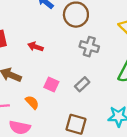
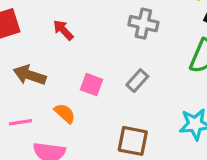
red arrow: (35, 47) -> (63, 30), turned 32

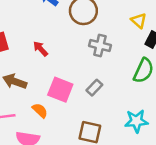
pink square: (91, 85) -> (60, 90), size x1.5

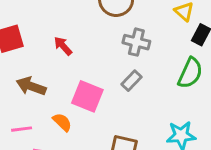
gray rectangle: (94, 88) -> (132, 81), moved

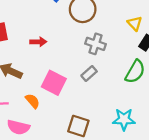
red arrow: (63, 46) -> (38, 42), turned 126

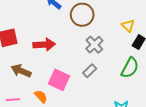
red arrow: (38, 42) -> (44, 45), size x1.5
gray cross: (95, 44) -> (94, 45), turned 30

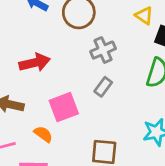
gray cross: (94, 45) -> (103, 50), turned 30
pink square: (59, 80) -> (64, 107), turned -35

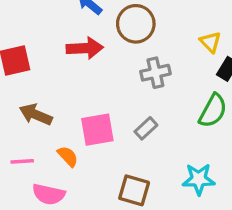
red arrow: (35, 63) -> (85, 48), moved
gray rectangle: (103, 87) -> (146, 128), moved

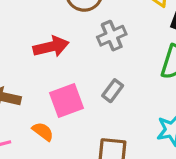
red arrow: (85, 48) -> (51, 47), moved

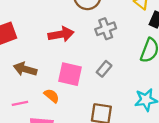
pink square: (66, 101) -> (70, 74), turned 30

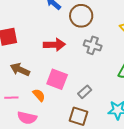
gray cross: (106, 29) -> (93, 45), turned 30
gray rectangle: (104, 69) -> (85, 92), moved

